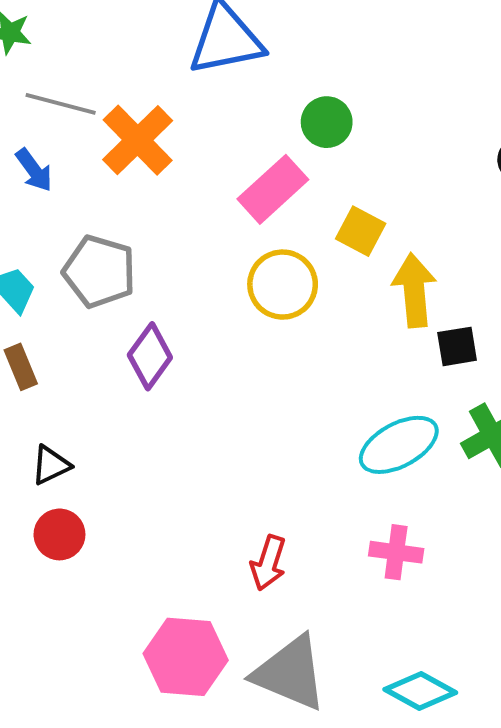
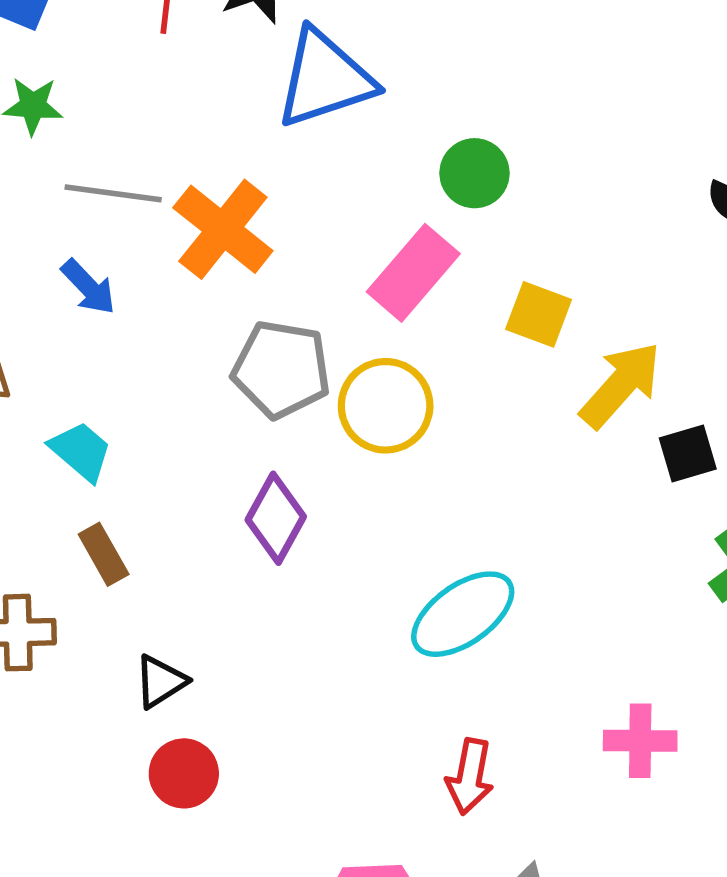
gray pentagon: (99, 271) -> (281, 369), moved
yellow circle: (283, 285) -> (386, 406), moved
yellow arrow: (414, 290) -> (621, 385), turned 54
cyan ellipse: (399, 445) -> (463, 614), moved

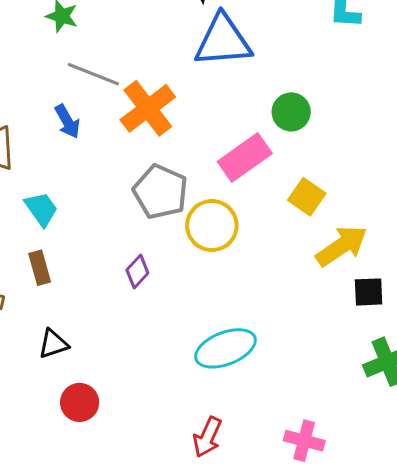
purple diamond: (276, 518) -> (137, 271), size x0.7
red circle: (184, 773) -> (80, 402), moved

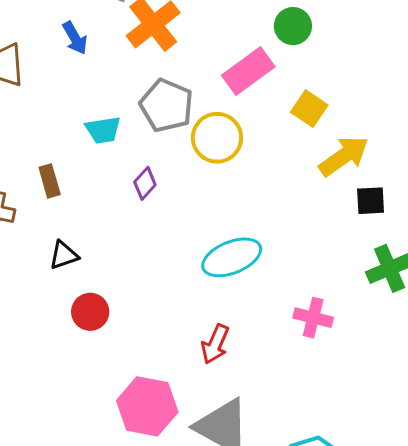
cyan trapezoid: (41, 209) -> (103, 130), moved, turned 117
pink cross: (304, 441) -> (313, 318), moved

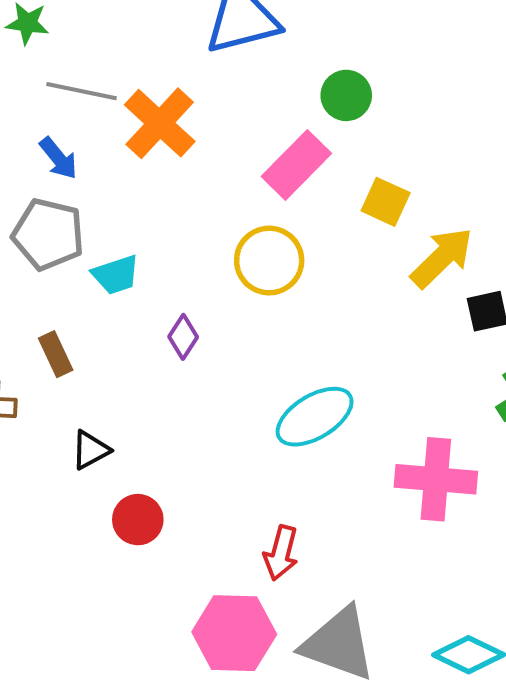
gray pentagon: (167, 105) -> (48, 234), moved
pink cross: (313, 318) -> (436, 479), size x1.5
red arrow: (215, 344) -> (281, 553), moved

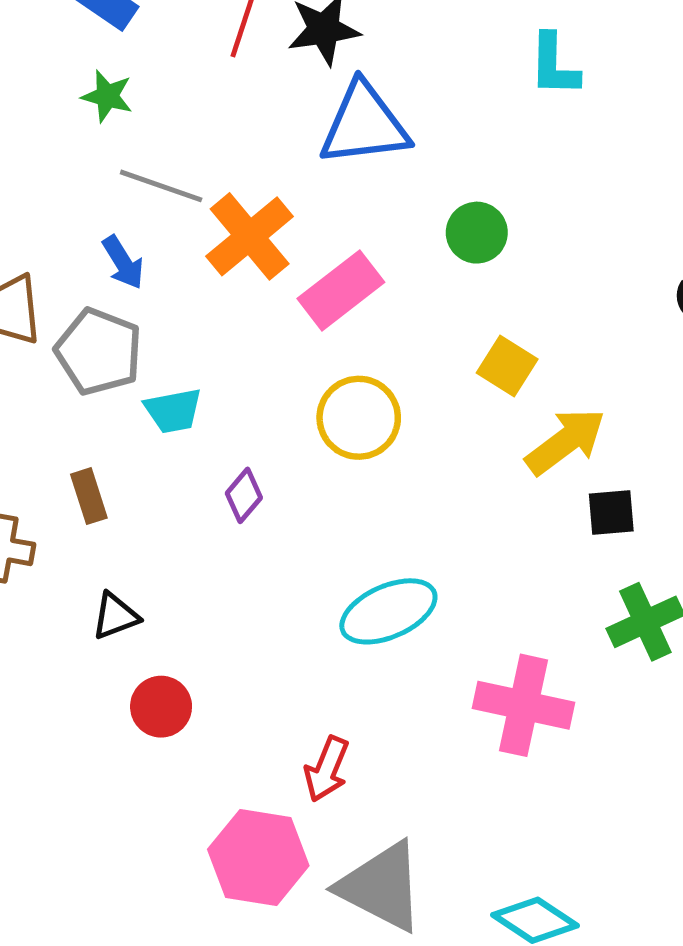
pink rectangle: (296, 165) -> (341, 290), moved

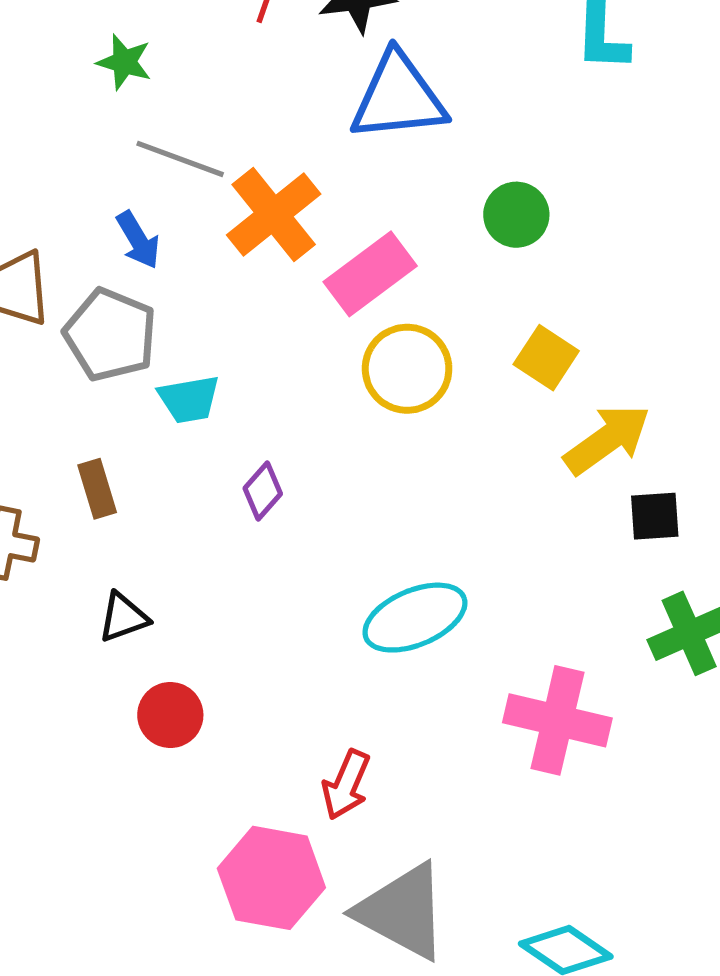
yellow circle: (359, 418) -> (407, 369), moved

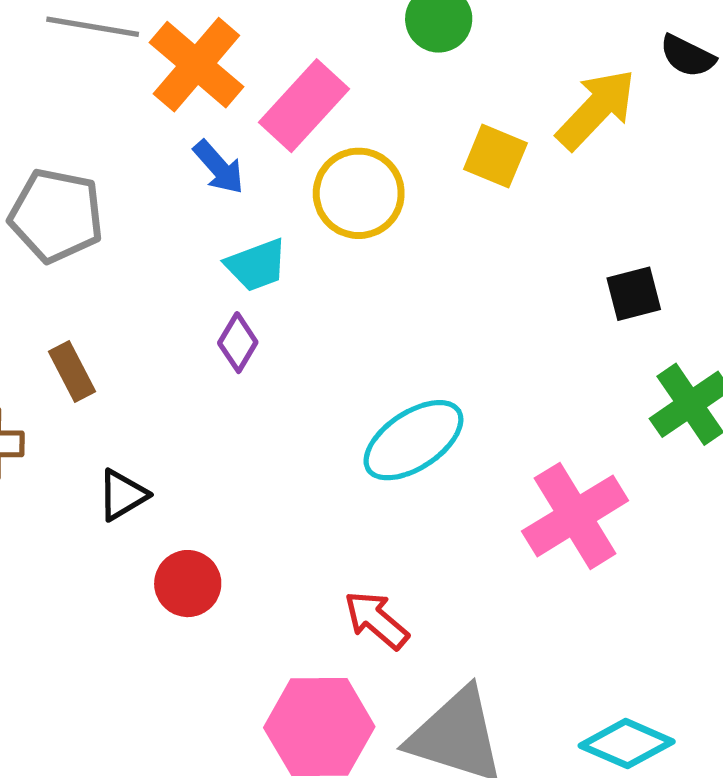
blue arrow: (138, 240) -> (219, 167), moved
cyan trapezoid: (189, 399) -> (256, 265), moved
yellow arrow: (607, 439) -> (596, 109), moved
pink cross: (557, 720) -> (575, 516), turned -34
red arrow: (346, 785) -> (376, 620), turned 118

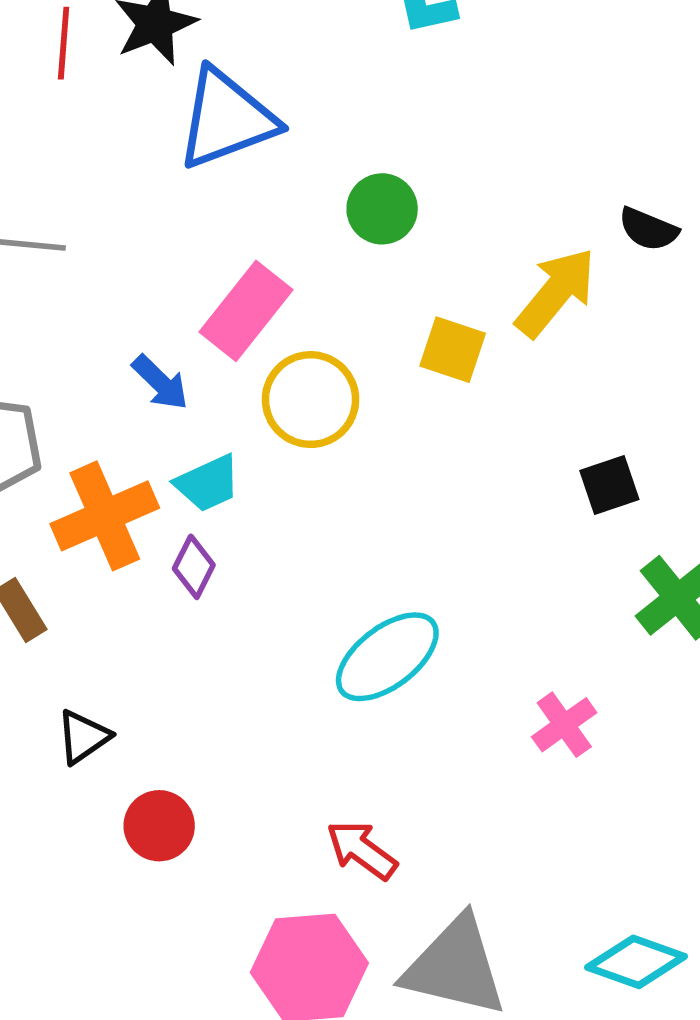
orange cross: (196, 65) -> (105, 516), moved, turned 30
pink cross: (575, 516) -> (564, 725), size x0.6

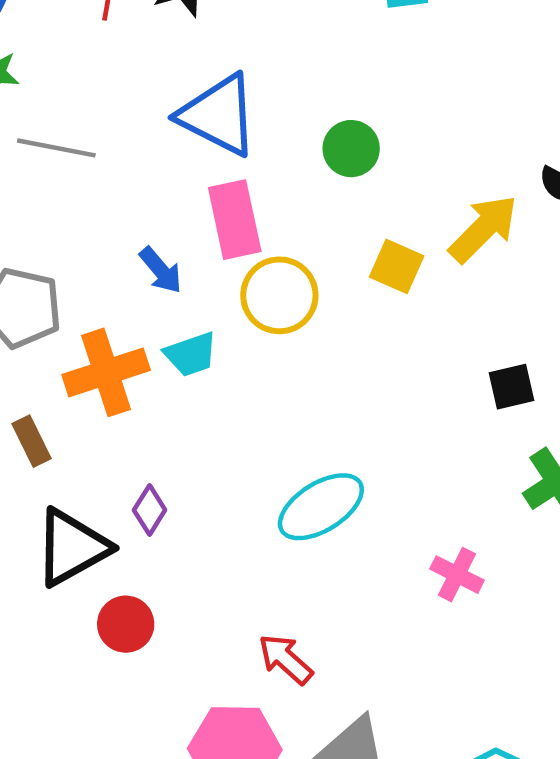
blue triangle: (226, 119) -> (218, 115), moved, turned 42
pink rectangle: (246, 311) -> (235, 220), turned -56
purple diamond: (194, 567) -> (150, 510), moved
pink cross: (564, 725) -> (457, 575), turned -33
black triangle: (83, 737) -> (72, 547), size x1.8

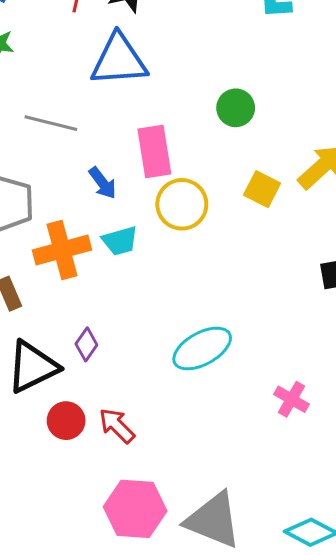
blue triangle: (218, 115) -> (119, 60), moved, turned -34
gray line: (56, 148) -> (51, 123), moved
red arrow: (286, 659) -> (117, 426), moved

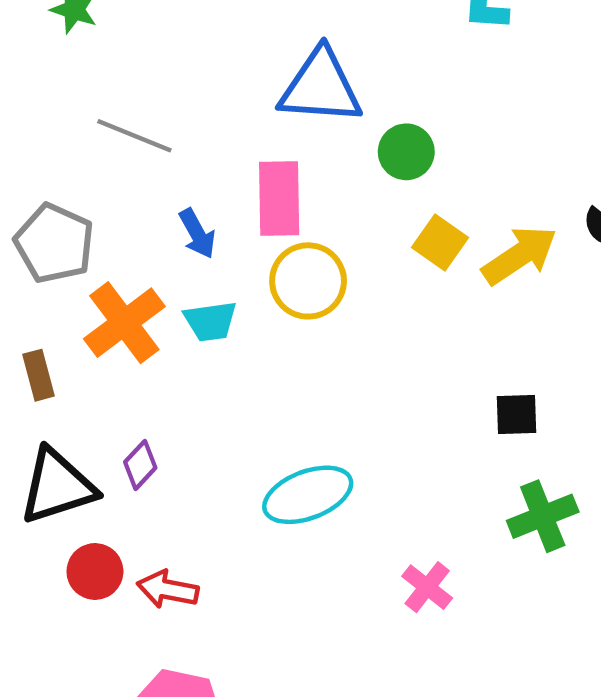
blue triangle: (119, 60) -> (321, 87), moved
yellow square: (262, 189) -> (440, 243), moved
orange cross: (62, 250) -> (124, 323), turned -30
red arrow: (117, 426) -> (168, 589), turned -42

